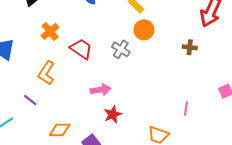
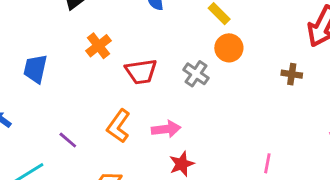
red trapezoid: (81, 49) -> (141, 72), turned 135
orange L-shape: (46, 73) -> (118, 126), moved
pink line: (186, 109) -> (267, 163), moved

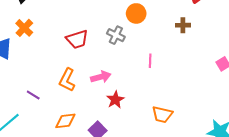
orange cross: (98, 46) -> (24, 28), moved
pink line: (267, 163) -> (150, 61), moved

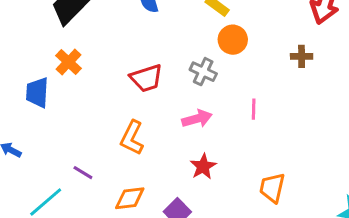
pink arrow: (101, 77) -> (197, 119), moved
purple line: (33, 95) -> (83, 173), moved
orange trapezoid: (162, 114) -> (272, 188), turned 90

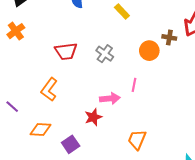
orange circle: (233, 40) -> (149, 51), moved
brown cross: (302, 56) -> (169, 37), moved
pink arrow: (197, 119) -> (110, 98), moved

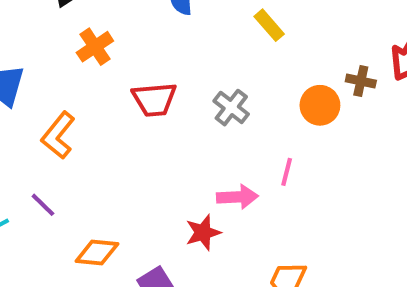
orange cross: (16, 31) -> (95, 47), moved
orange L-shape: (49, 89) -> (58, 135), moved

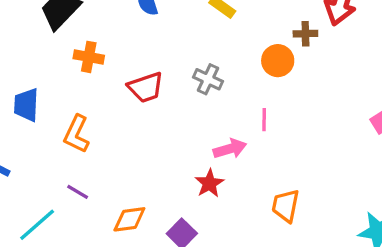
orange cross: (95, 47) -> (89, 57), turned -32

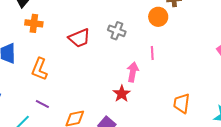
orange cross: (89, 57) -> (34, 23), moved
pink arrow: (230, 149) -> (133, 72), turned -60
orange trapezoid: (286, 206) -> (182, 103), moved

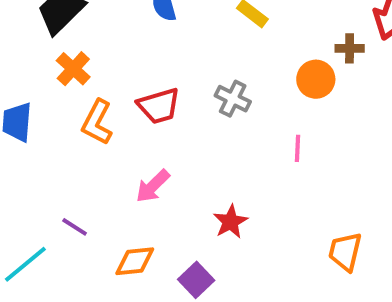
orange cross: (34, 23) -> (73, 69), turned 30
orange L-shape: (39, 69) -> (97, 122), moved
pink arrow: (133, 72) -> (153, 186), moved, turned -150

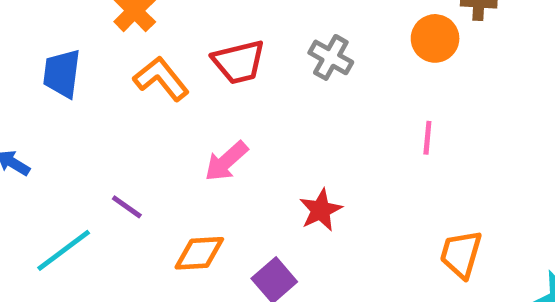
orange L-shape: (97, 122) -> (161, 79), turned 111
pink line: (297, 148) -> (427, 138), moved

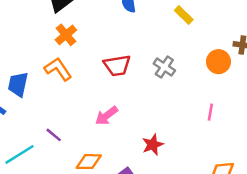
blue trapezoid: (62, 73) -> (18, 84), moved
orange L-shape: (161, 79) -> (58, 69), moved

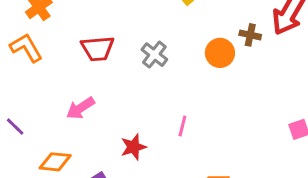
pink line: (210, 112) -> (182, 126), moved

